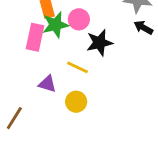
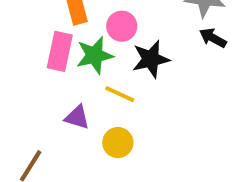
green star: (56, 25) -> (95, 55), moved

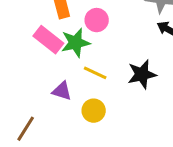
pink rectangle: (60, 51) -> (48, 40), turned -64
black star: (151, 59) -> (142, 74), moved

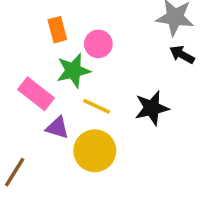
pink rectangle: (48, 40) -> (36, 94), moved
yellow circle: (94, 111) -> (95, 151), size x1.5

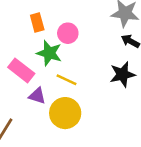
green star: (73, 71) -> (49, 53), turned 30
black star: (152, 108) -> (122, 74), moved

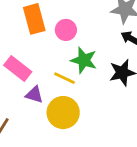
orange rectangle: (37, 23) -> (34, 19), size x1.5
green star: (49, 53) -> (84, 60), moved

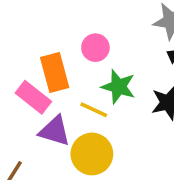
orange rectangle: (34, 19) -> (55, 72), moved
purple triangle: (34, 95) -> (55, 131), size x1.4

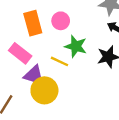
orange rectangle: (55, 72) -> (33, 23), moved
yellow circle: (92, 154) -> (44, 90), moved

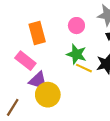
pink circle: (61, 21) -> (76, 26), moved
yellow line: (60, 61) -> (84, 68), moved

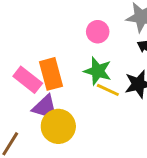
orange rectangle: (37, 33) -> (51, 74), moved

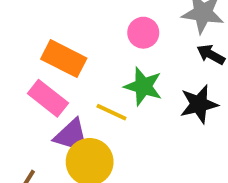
orange rectangle: (51, 74) -> (64, 59), moved, turned -48
yellow line: (108, 90) -> (111, 112), moved

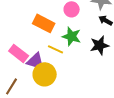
orange rectangle: (64, 59) -> (44, 23), moved
pink rectangle: (48, 98) -> (19, 53), moved

